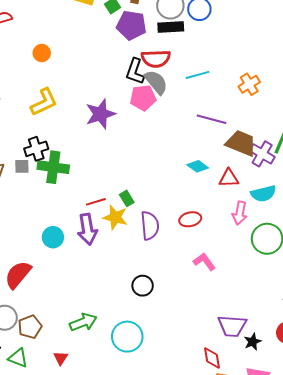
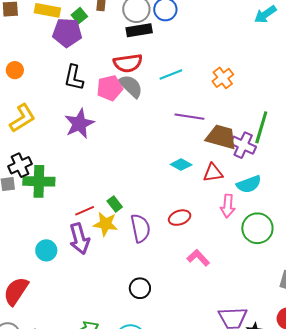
purple pentagon: (131, 25) -> (67, 33), moved
black L-shape: (135, 71) -> (74, 78), moved
pink pentagon: (143, 98) -> (110, 88), moved

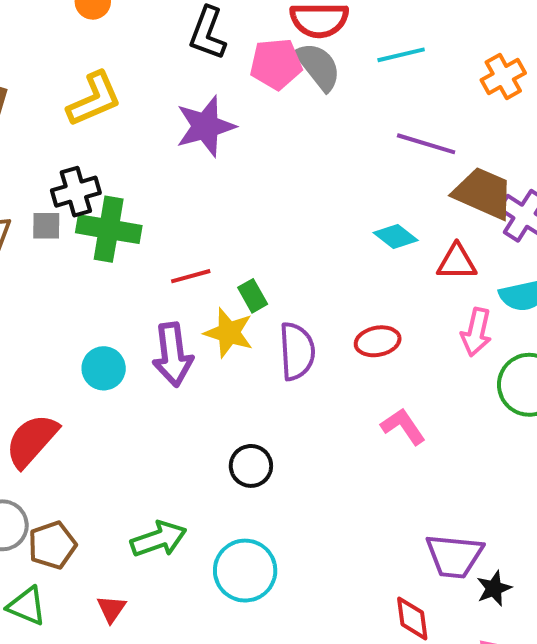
red line: (85, 211) -> (191, 276), moved
black circle: (140, 288) -> (251, 466), moved

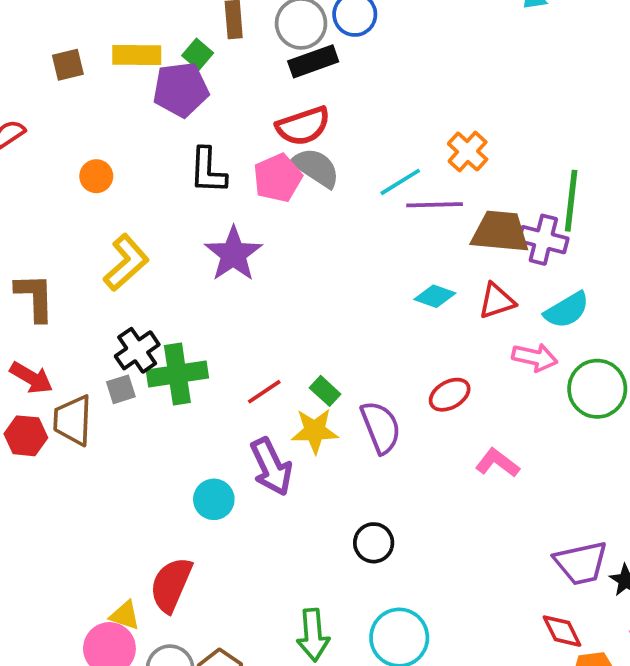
cyan line: (401, 55) -> (400, 182), moved
orange cross: (503, 76) -> (468, 152), moved
pink arrow: (476, 332) -> (535, 357), turned -72
green arrow: (159, 539) -> (313, 635), turned 123

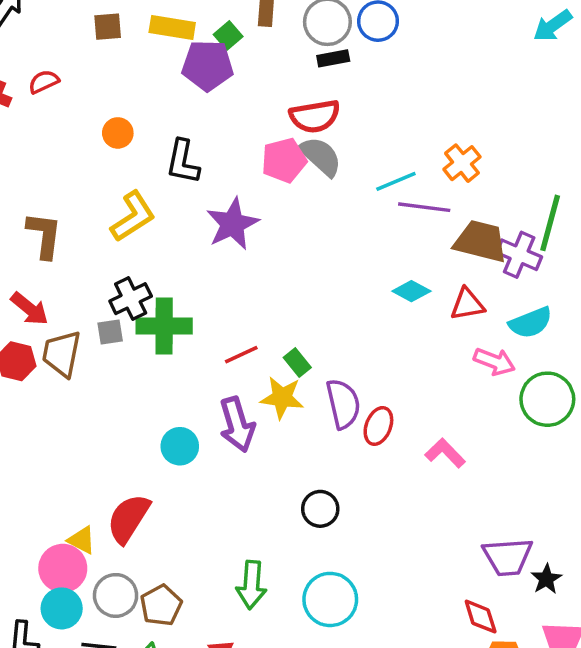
black rectangle: (313, 61) -> (333, 58), size x0.7
black L-shape: (208, 171) -> (183, 162), moved
red ellipse: (450, 395) -> (378, 426), moved, turned -48

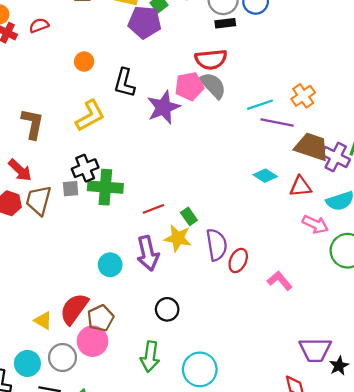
purple star: (233, 224) -> (163, 107), moved
black circle: (320, 509) -> (167, 309), moved
pink circle: (63, 568) -> (93, 341), moved
brown pentagon: (161, 605) -> (101, 318), moved

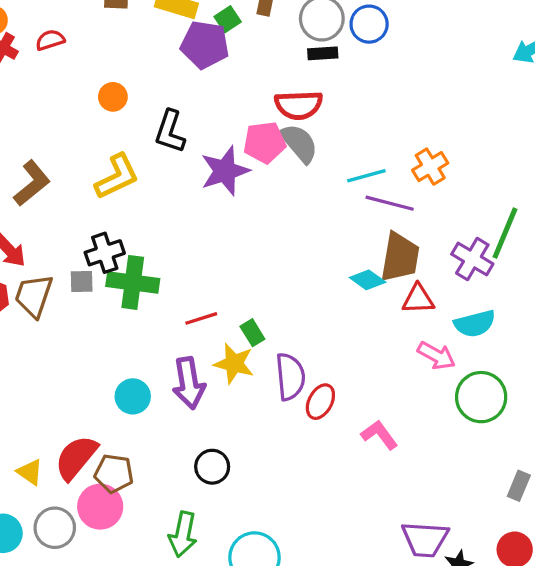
brown L-shape: (33, 124) -> (32, 183), turned 36
brown trapezoid: (312, 147) -> (400, 257), moved, turned 78
brown pentagon: (101, 318) -> (114, 474), turned 30

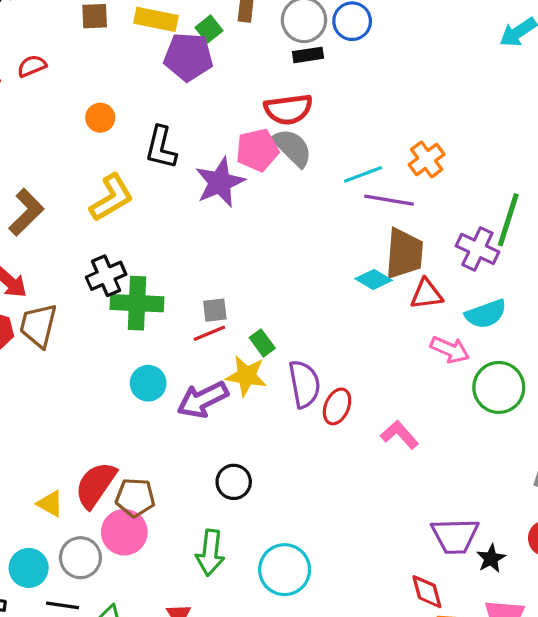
gray square: (82, 281) -> (215, 310), moved
purple arrow: (189, 383) -> (203, 400), turned 78
cyan circle: (133, 396) -> (148, 383), moved

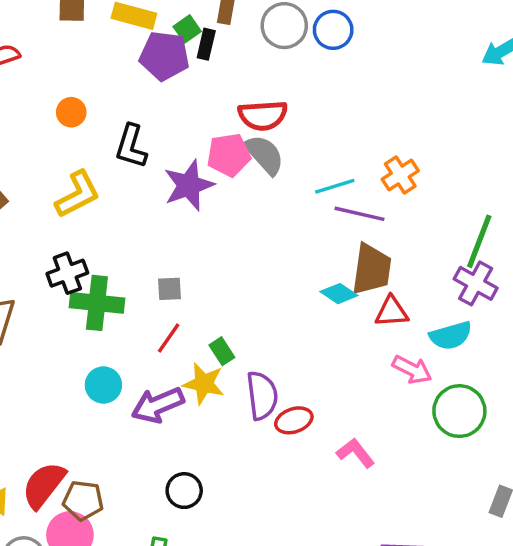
black rectangle: (308, 55) -> (206, 44), moved, turned -72
purple cross: (477, 249) -> (476, 283), moved
gray square: (215, 310) -> (170, 289), moved
red line: (209, 333) -> (169, 338), turned -36
red ellipse: (337, 406) -> (294, 420), turned 44

